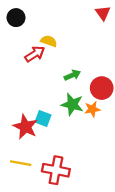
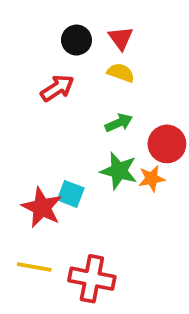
red triangle: (103, 13) -> (121, 38), moved
black circle: (16, 18) -> (76, 40), moved
yellow semicircle: (49, 41) -> (121, 73), moved

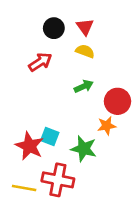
green star: (119, 171) -> (84, 149), moved
red cross: (92, 279) -> (58, 180), moved

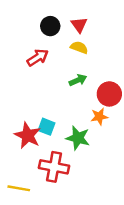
yellow line: (24, 188) -> (19, 188), moved

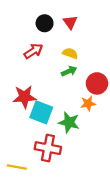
yellow semicircle: (79, 47) -> (70, 53), moved
cyan square: (46, 127) -> (41, 112), size x1.5
red star: (28, 135) -> (25, 97), moved, turned -30

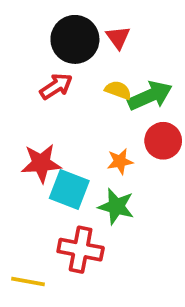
black circle: (45, 23) -> (75, 39), size x1.6
green arrow: (69, 71) -> (150, 96), moved, size x1.6
orange star: (88, 103) -> (120, 161), moved

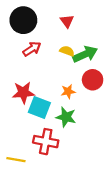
black circle: (75, 39) -> (23, 20), moved

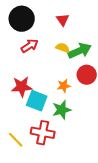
green star: (66, 117) -> (62, 110), turned -30
yellow line: (16, 160) -> (16, 140), moved, turned 36

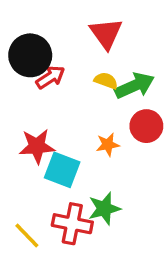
black circle: (22, 19) -> (30, 55), moved
red triangle: (63, 20) -> (106, 33), size x1.5
green star: (62, 110) -> (104, 209), moved

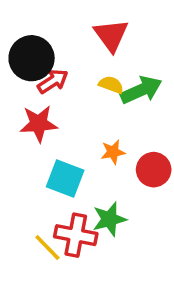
red circle: (146, 126) -> (154, 170), moved
red star: (37, 146) -> (39, 124), moved
yellow line: (27, 236) -> (47, 247), moved

